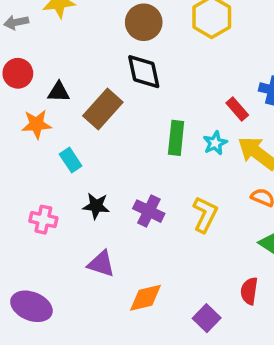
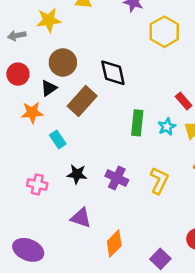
brown circle: (144, 22) -> (63, 62), moved
black triangle: (59, 92) -> (49, 88), turned -36
orange diamond: (145, 298) -> (114, 243), turned -32

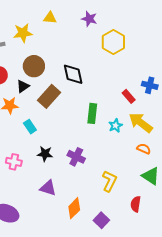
cyan star: (167, 127) -> (115, 126), moved
yellow L-shape: (159, 181) -> (109, 181), moved
purple square: (160, 259) -> (101, 220), moved

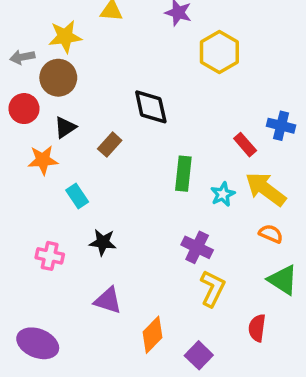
brown circle: (34, 66) -> (58, 78), moved
brown rectangle: (49, 96) -> (110, 145), size x0.6
purple cross: (76, 157) -> (197, 247), moved

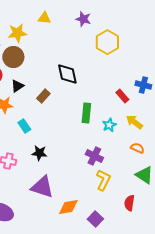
yellow arrow: (266, 189) -> (134, 122), size x0.7
purple triangle: (108, 300) -> (42, 187), size x1.4
orange diamond: (153, 335) -> (68, 207), turned 35

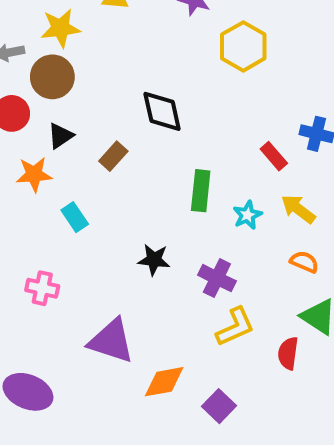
black star: (39, 153) -> (154, 260), moved
yellow L-shape: (103, 180) -> (235, 327), turned 40
red semicircle: (129, 203) -> (288, 353), moved

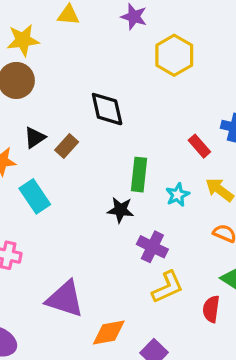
black triangle: (60, 136) -> (35, 138), moved
cyan rectangle: (75, 217) -> (35, 196), size x1.4
black star: (154, 260) -> (120, 210), moved

